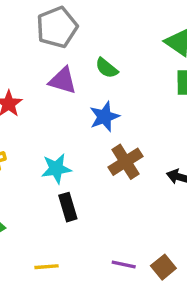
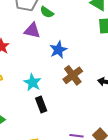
green semicircle: (107, 68) -> (47, 12), moved
cyan star: (56, 169) -> (32, 82), turned -30

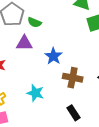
brown cross: (73, 75) -> (73, 78), turned -30
black rectangle: (41, 105) -> (73, 113), moved

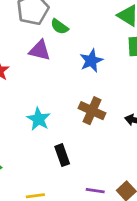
blue star: (53, 56) -> (91, 61), moved
black rectangle: (73, 113) -> (62, 155), moved

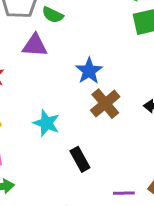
blue star: (91, 61) -> (89, 71), moved
brown cross: (92, 111) -> (105, 104), turned 35

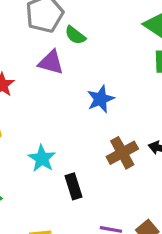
brown cross: (105, 104) -> (122, 153), moved
cyan star: (47, 123) -> (42, 158), moved

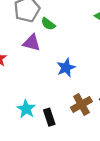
black rectangle: (73, 186) -> (49, 117), moved

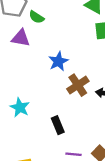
brown cross: (81, 104) -> (78, 85), moved
black rectangle: (49, 117) -> (58, 125), moved

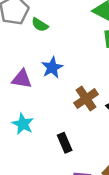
purple triangle: (21, 38) -> (22, 79), moved
blue star: (58, 61) -> (52, 68), moved

